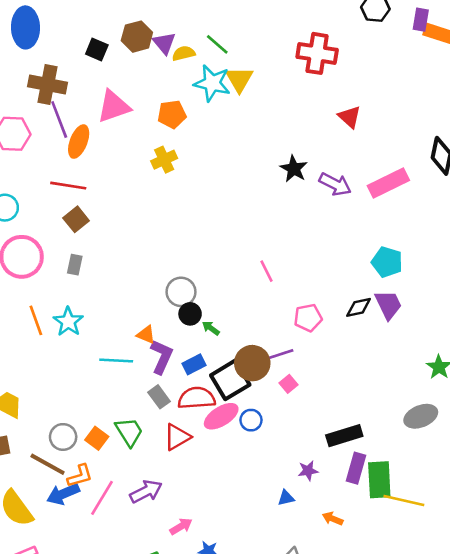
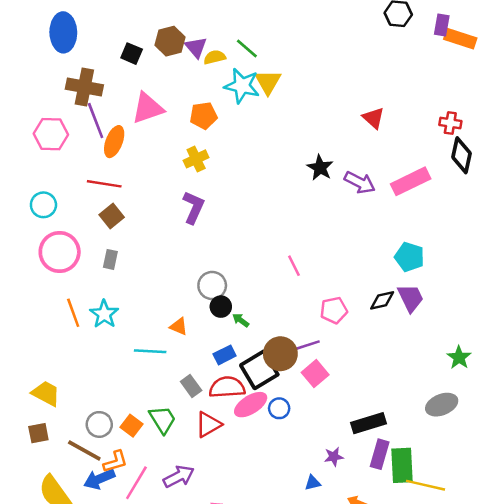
red cross: (317, 53) -> (450, 123), moved, size x0.6
purple L-shape: (162, 357) -> (194, 207), moved
pink square: (289, 384) -> (315, 374), size x1.5

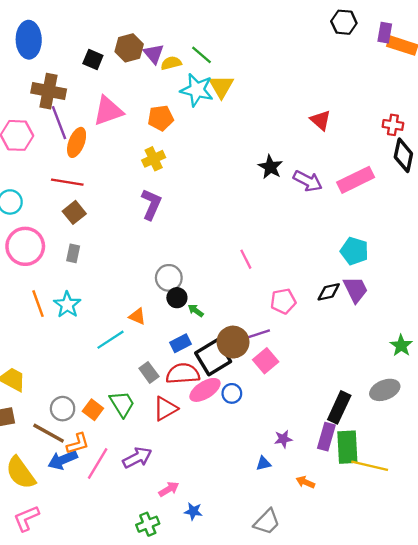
cyan line: (150, 351) -> (110, 340), turned -36
black rectangle: (368, 423) -> (339, 407), moved, turned -48

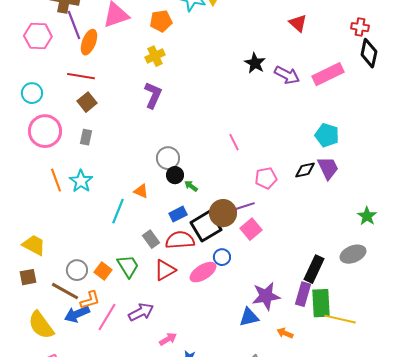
cyan line: (110, 340) -> (118, 211), turned -35
pink ellipse: (205, 390) -> (203, 272), moved
purple star: (283, 439) -> (266, 296), size x1.8
blue triangle: (263, 463) -> (249, 317), size x1.5

